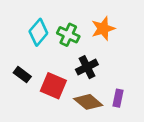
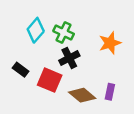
orange star: (103, 29) -> (110, 43), moved
black cross: (87, 67) -> (69, 58), moved

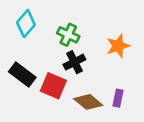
cyan diamond: (36, 30) -> (26, 24), moved
black rectangle: (21, 70) -> (22, 75), size x1.5

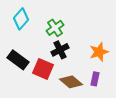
green cross: (68, 35) -> (55, 28), turned 30
orange star: (118, 46) -> (99, 52), moved

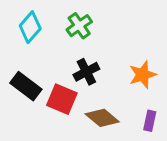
green cross: (55, 28) -> (79, 26), moved
purple rectangle: (95, 79) -> (150, 121), moved

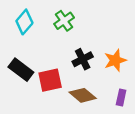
black cross: (86, 72) -> (83, 59), moved
red square: (62, 99) -> (50, 80), turned -35

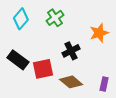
orange star: (115, 60) -> (99, 33), moved

